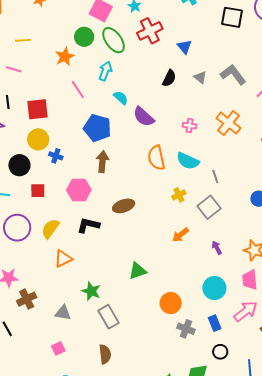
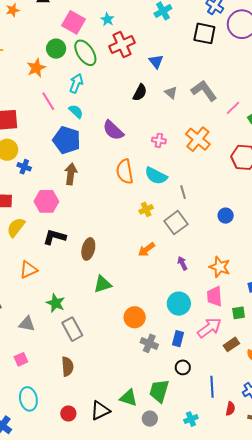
cyan semicircle: (121, 98) -> (76, 111), moved
brown ellipse: (124, 206) -> (88, 249), moved, turned -60
yellow semicircle: (50, 229) -> (16, 227), moved
blue rectangle: (215, 323) -> (178, 339), turned 35

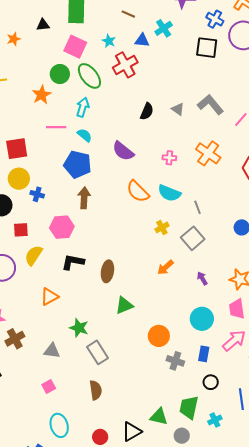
blue triangle: (156, 61) -> (142, 40), moved, turned -42
pink line: (48, 101) -> (56, 127), turned -54
orange semicircle: (125, 172) -> (138, 191), turned -30
cyan cross: (191, 419) -> (215, 420), moved

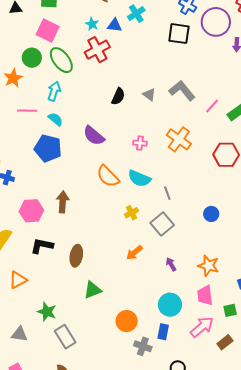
cyan star: (109, 41) -> (92, 24), moved
brown arrow: (84, 198) -> (63, 202), moved
blue rectangle: (204, 354) -> (163, 332), moved

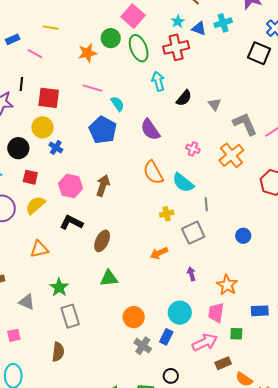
cyan arrow: (54, 91) -> (158, 81), moved, turned -48
gray L-shape: (182, 91) -> (245, 124), moved

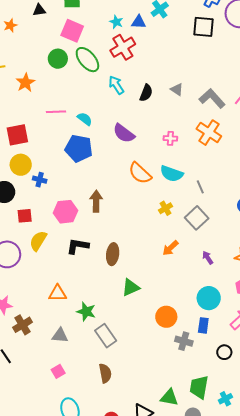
orange star: (87, 53) -> (25, 83), moved
orange triangle: (39, 249) -> (58, 293), moved, turned 30
black circle: (171, 376) -> (224, 352), moved

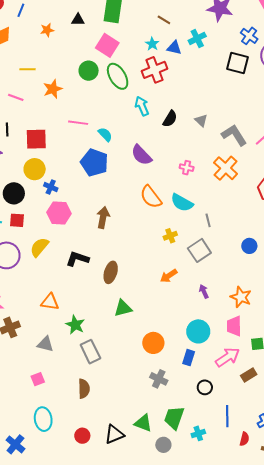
pink hexagon: (66, 212) -> (59, 213), moved
red square: (25, 216) -> (17, 220), moved
gray cross: (184, 341) -> (159, 379), moved

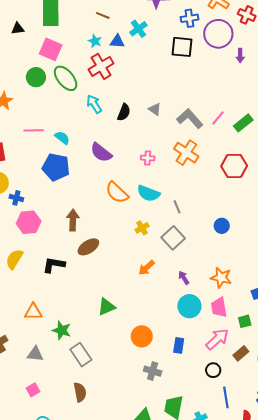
blue cross: (249, 36) -> (189, 18), turned -36
brown ellipse: (111, 272) -> (88, 247), moved, turned 50
cyan circle: (198, 331) -> (189, 306), moved
black circle: (205, 387) -> (213, 370), moved

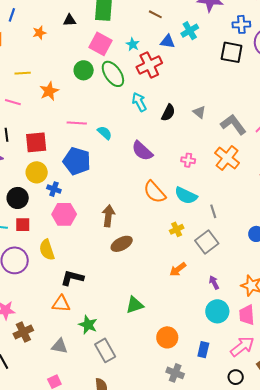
cyan star: (95, 41) -> (133, 44), moved
blue pentagon: (56, 167) -> (77, 161), moved
yellow semicircle: (14, 259) -> (47, 250), turned -55
black L-shape: (54, 265) -> (72, 278), moved

